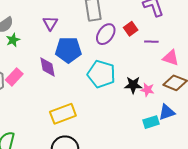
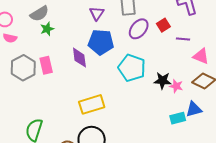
purple triangle: (50, 23) -> (97, 13), moved
pink rectangle: (14, 77) -> (46, 65), turned -60

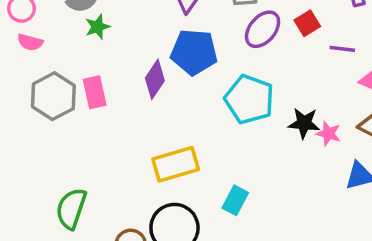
purple diamond: (79, 58) -> (155, 79), turned 40
cyan rectangle: (178, 118) -> (235, 200), moved, turned -49

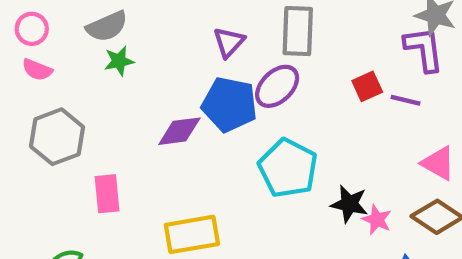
purple ellipse: (263, 29) -> (277, 86), moved
purple line: (342, 49) -> (405, 100), moved
purple diamond: (155, 79) -> (179, 131), turned 42
pink rectangle: (95, 92) -> (107, 194), moved

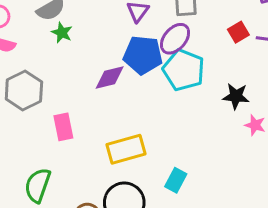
green star: (119, 61) -> (62, 33), turned -30
cyan pentagon: (288, 168) -> (184, 70), moved
black star: (349, 204) -> (236, 96), moved

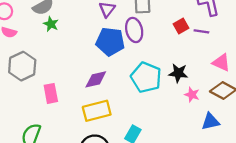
purple ellipse: (175, 39) -> (134, 30), turned -55
cyan pentagon: (184, 70) -> (146, 77), moved
purple diamond: (110, 77) -> (96, 79), moved

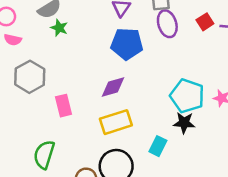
purple ellipse: (134, 30) -> (167, 24), moved
black star: (178, 73) -> (184, 123), moved
cyan pentagon: (146, 77) -> (187, 96), moved

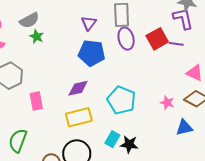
red square: (205, 22) -> (157, 39), size x1.5
cyan pentagon: (187, 96) -> (121, 100), moved
black star: (184, 123) -> (129, 144), moved

